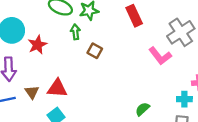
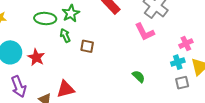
pink L-shape: (160, 56) -> (145, 32), turned 30
green semicircle: (142, 109) -> (139, 76), moved, turned 104

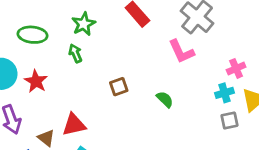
green ellipse: (45, 18) -> (33, 35), moved
brown square: (87, 46) -> (119, 87), moved, turned -32
green semicircle: (139, 76) -> (165, 99), moved

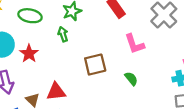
pink L-shape: (181, 51) -> (134, 44), moved
brown square: (119, 87) -> (95, 65), size x1.5

